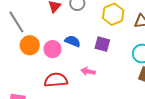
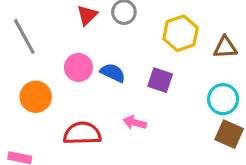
orange circle: (30, 45) -> (36, 97), moved
pink circle: (52, 49) -> (78, 67), moved

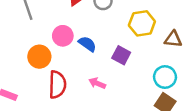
orange circle: (36, 97) -> (39, 57), moved
red semicircle: (82, 133) -> (57, 85), turned 84

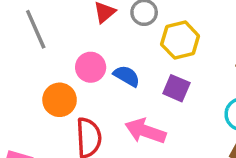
yellow hexagon: (142, 23) -> (180, 40), moved
pink arrow: (97, 83) -> (145, 131), size x1.6

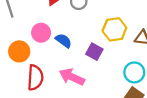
yellow hexagon: (180, 40) -> (114, 29), moved

